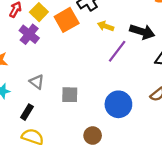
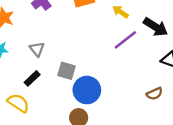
blue circle: (118, 104) -> (87, 90), moved
black rectangle: (27, 112) -> (32, 78), moved

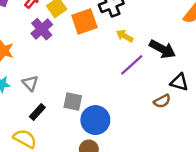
gray triangle: (37, 49) -> (30, 83), moved
brown semicircle: (154, 94) -> (162, 101), moved

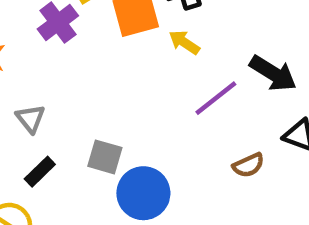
yellow arrow: (125, 36) -> (184, 42), moved
brown semicircle: (162, 101) -> (248, 165), moved

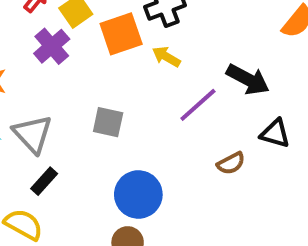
gray triangle: (30, 119) -> (33, 134), size x1.5
gray square: (105, 157) -> (108, 122), moved

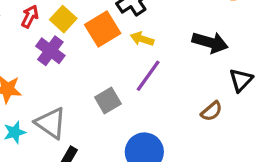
purple line: (198, 105) -> (148, 76), moved
gray square: (108, 122) -> (108, 100), turned -30
black triangle: (275, 133) -> (241, 80), turned -50

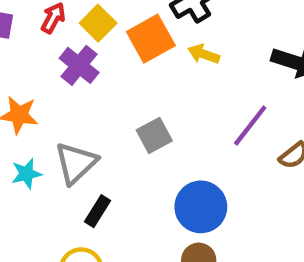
purple line: (148, 76) -> (250, 126), moved
gray triangle: (51, 123) -> (76, 163), turned 40

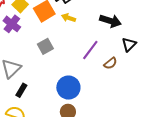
gray square: (154, 135) -> (45, 46), moved

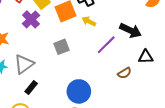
black triangle: (129, 44) -> (146, 57), turned 35
purple line: (90, 50) -> (106, 45), moved

